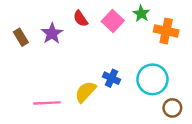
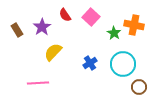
green star: (141, 14) -> (114, 33), moved
blue cross: (112, 78) -> (90, 63), turned 32
yellow semicircle: (85, 92) -> (53, 52), moved

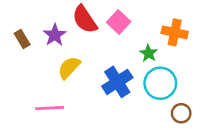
red semicircle: (65, 15) -> (85, 19), size x1.6
green star: (114, 33) -> (149, 53), moved
blue cross: (90, 63) -> (117, 82), size x1.6

